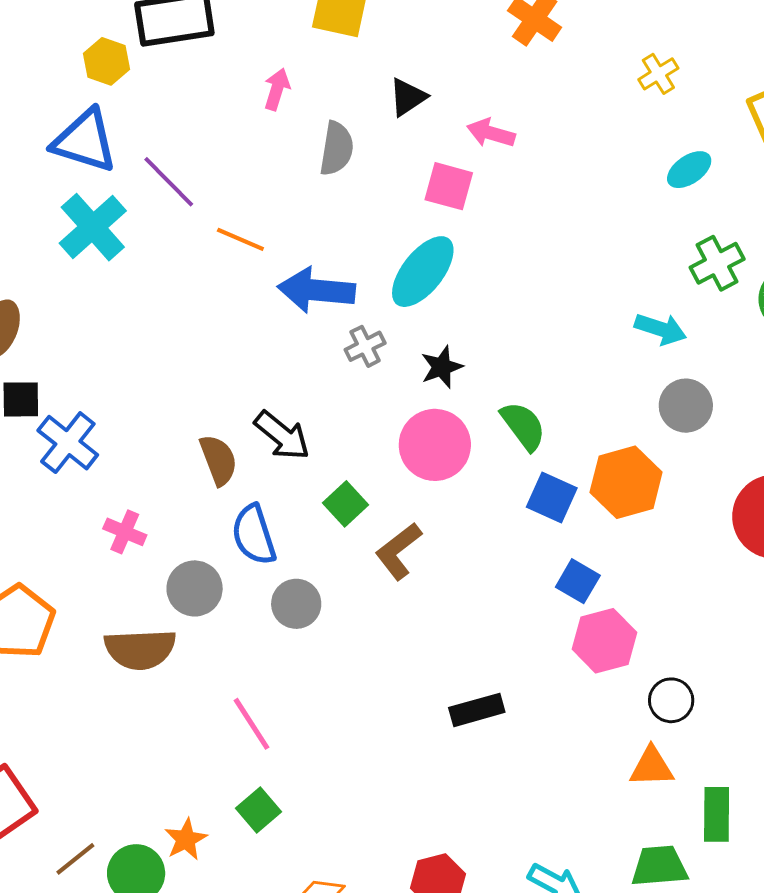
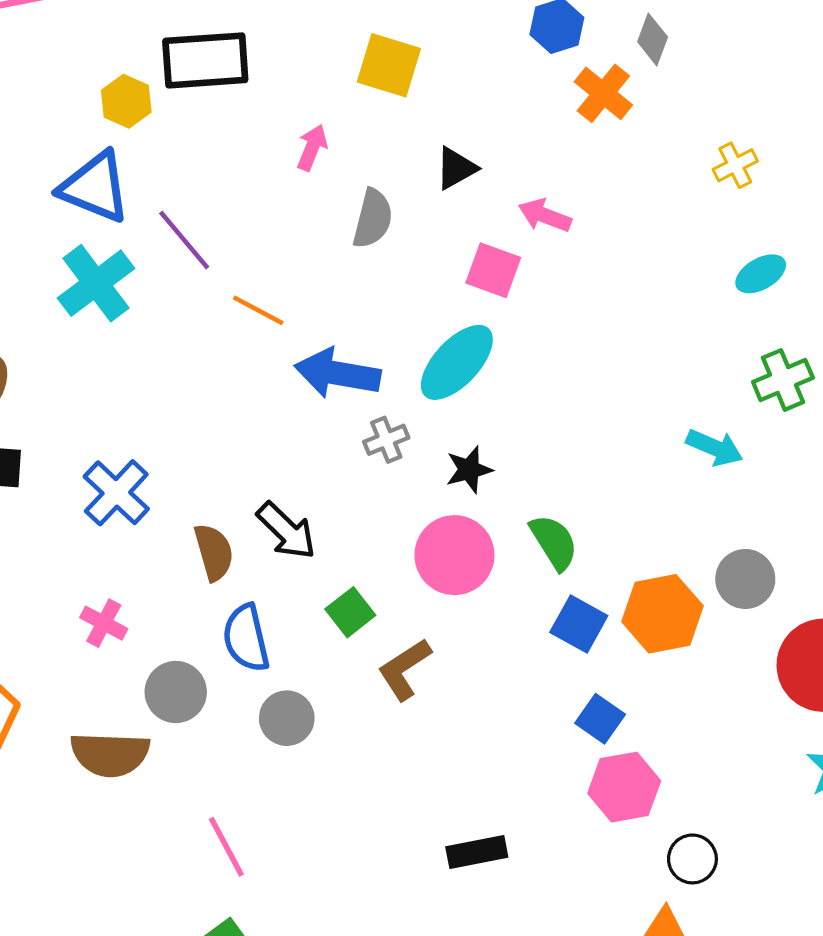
gray circle: (686, 406) -> (745, 579), moved
blue cross: (68, 443) -> (116, 493), moved

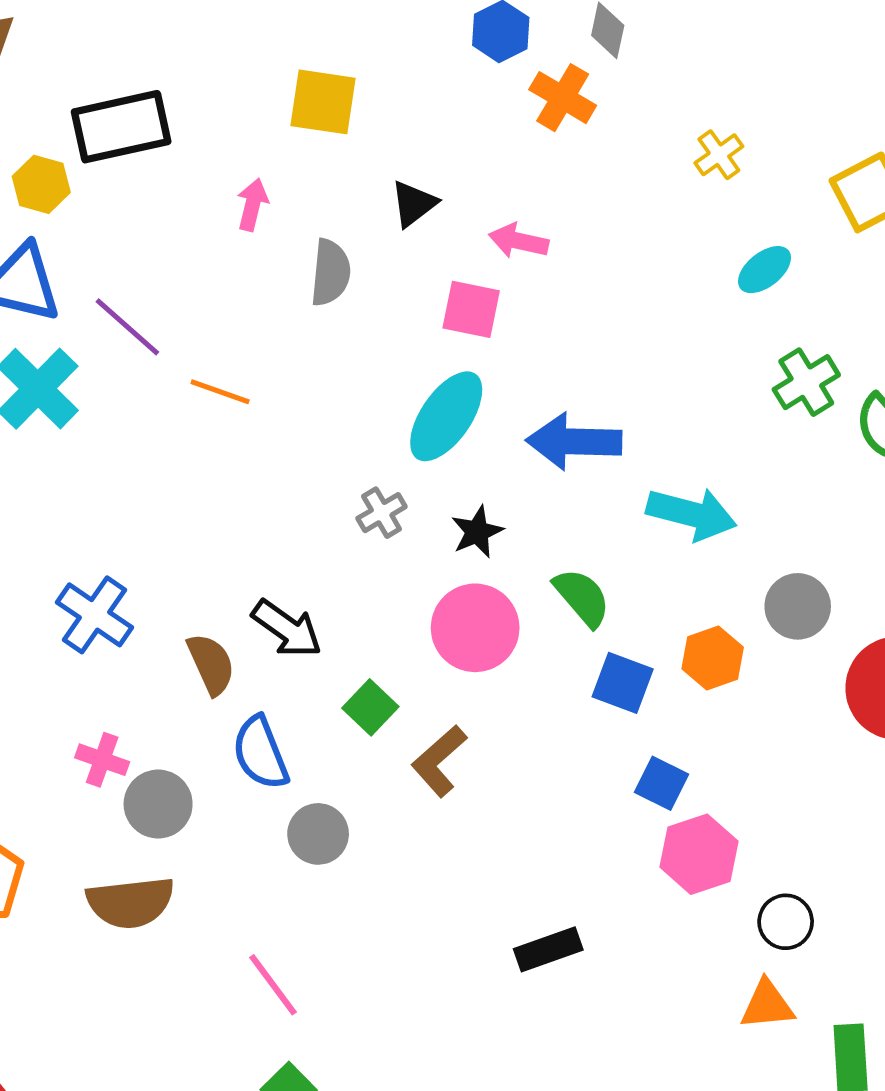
blue arrow: (337, 373) -> (574, 441), moved
cyan arrow: (715, 447) -> (692, 514), moved, size x1.4
orange hexagon: (662, 614) -> (713, 658), size x0.7
gray circle: (176, 692) -> (158, 804), moved

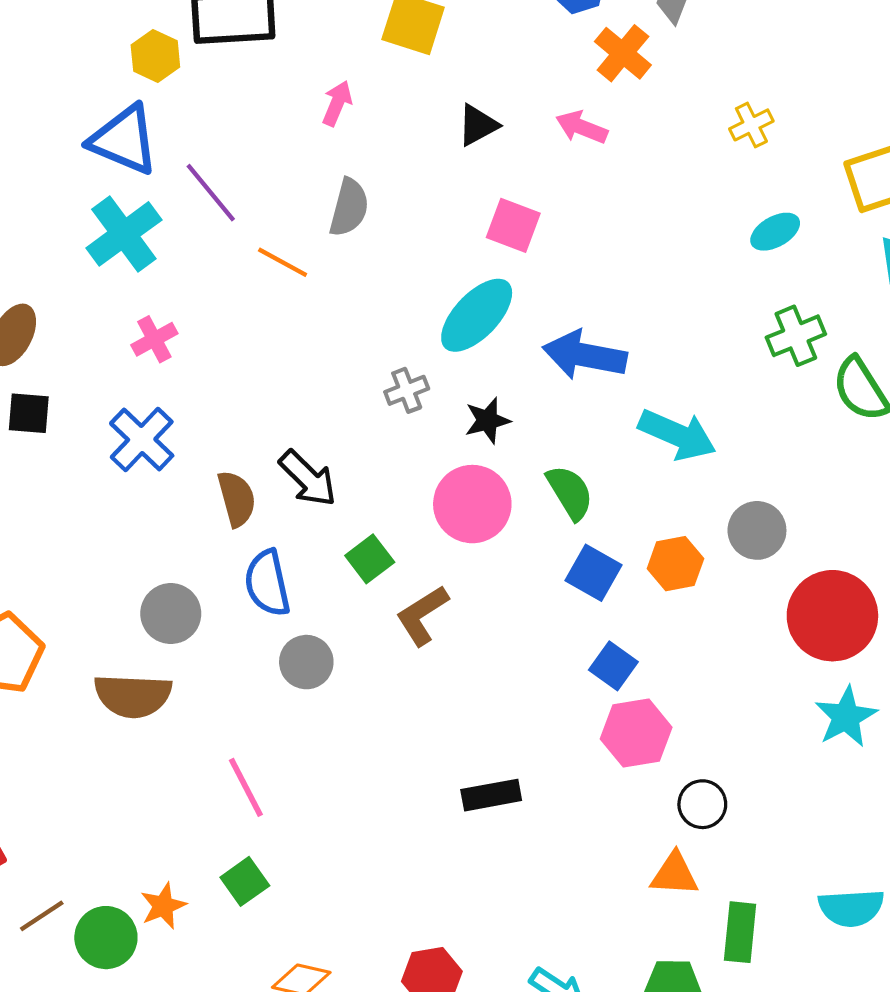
pink arrow: (518, 241) -> (582, 127), moved
gray semicircle: (330, 273) -> (349, 208), moved
pink cross: (102, 760) -> (154, 339), moved, turned 33

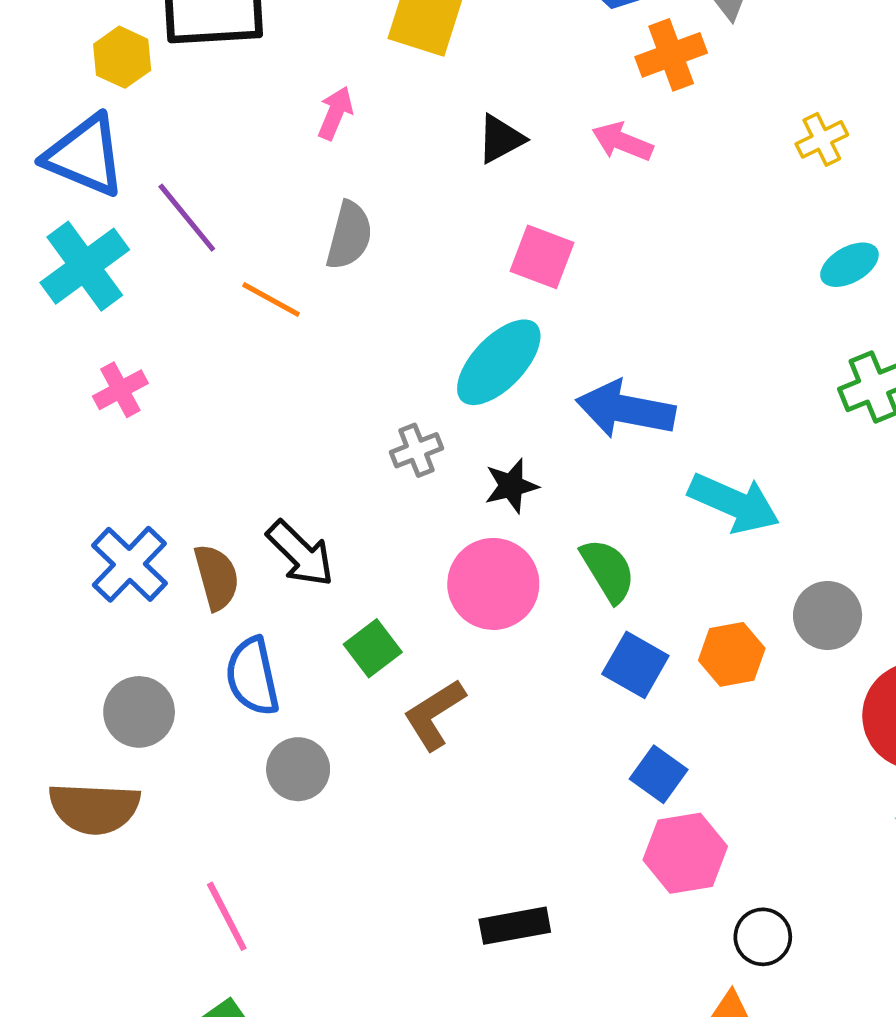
orange cross: (623, 53) -> (671, 55), turned 30
blue cross: (142, 440) -> (129, 564), moved

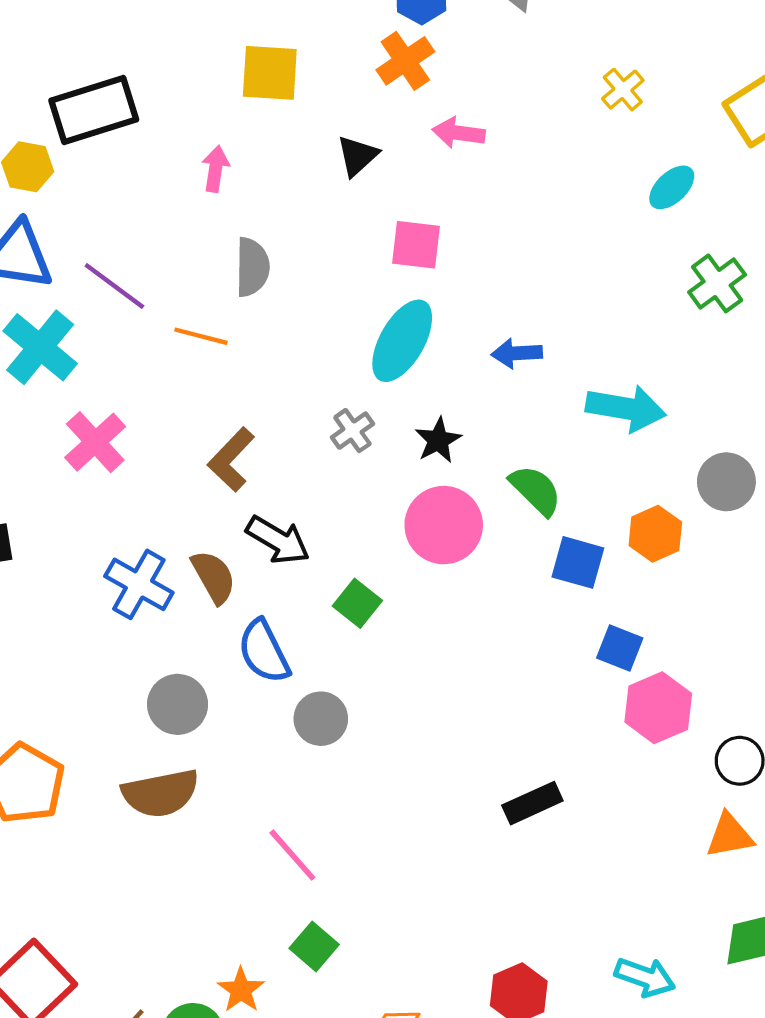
orange cross: (671, 55) -> (405, 61), moved
pink cross: (120, 390) -> (95, 442), size x1.4
blue arrow: (626, 409) -> (517, 353), size x0.6
brown L-shape: (434, 715) -> (231, 459), moved

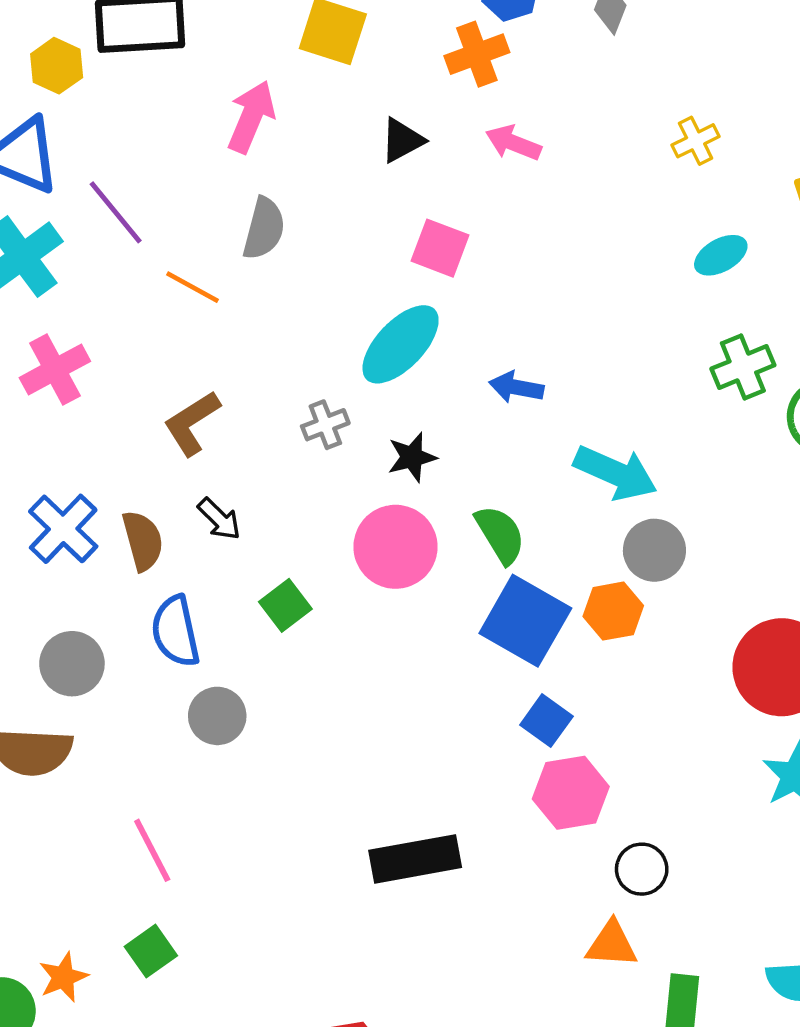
pink arrow: (215, 169) -> (251, 117), size x1.5
gray circle: (726, 482) -> (654, 550), moved
black arrow: (278, 540) -> (219, 519), size x0.7
blue square: (578, 562) -> (525, 621), size x1.5
black rectangle: (532, 803) -> (415, 859), size x1.4

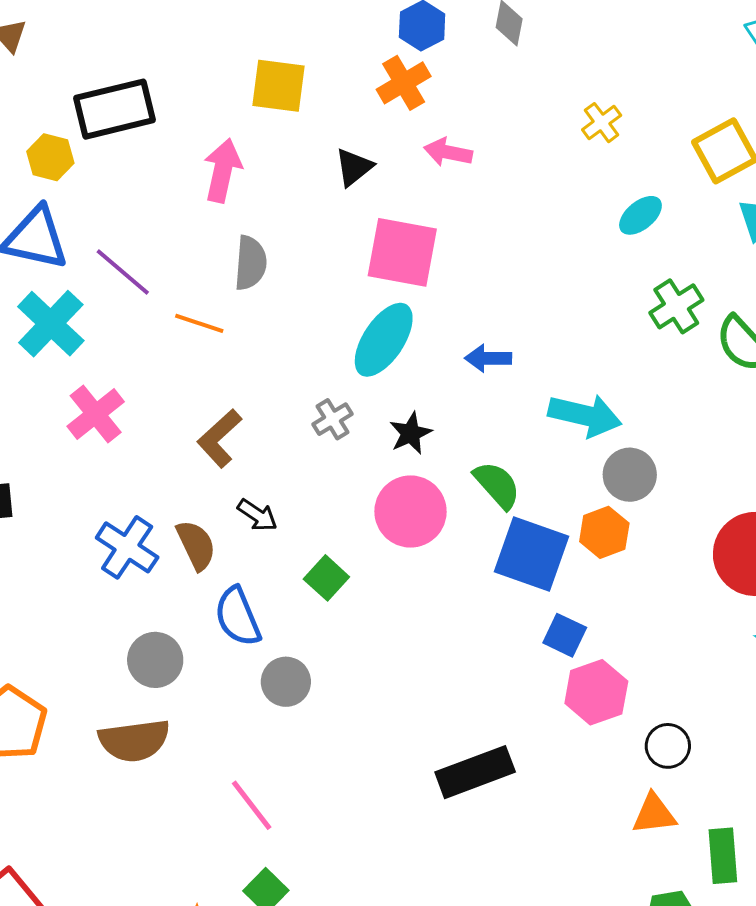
pink square: (440, 248) -> (402, 252), size x1.5

